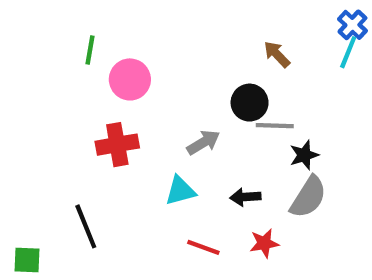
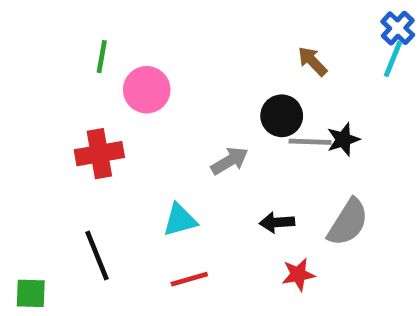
red cross: (117, 145) -> (99, 154), moved
black star: (304, 155) -> (343, 139), moved
cyan triangle: (180, 191) -> (180, 220), moved
red line: (203, 247) -> (189, 279), moved, turned -36

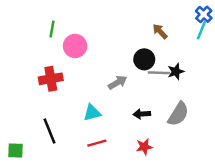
red star: (298, 274) -> (144, 147), moved

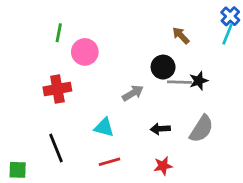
cyan triangle: (92, 113) -> (104, 127), turned 30

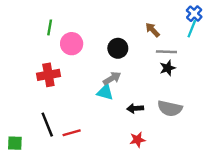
black circle: (163, 67) -> (118, 48), moved
gray line: (180, 82) -> (166, 52), moved
cyan triangle: (104, 127) -> (105, 92), moved
gray semicircle: (201, 129) -> (170, 108), turned 70
red line: (110, 162) -> (72, 133), moved

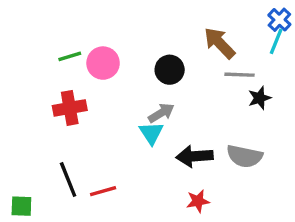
green line: (50, 27) -> (70, 56), moved, turned 63
brown arrow: (153, 30) -> (220, 43), size x1.5
black star: (168, 68) -> (259, 98), moved
cyan triangle: (105, 92) -> (151, 133), turned 42
black arrow: (135, 108) -> (195, 156), size x1.5

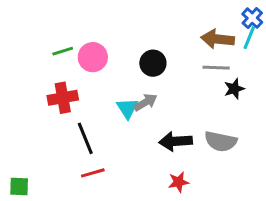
brown arrow: (220, 43) -> (218, 39), moved, turned -40
cyan triangle: (151, 133) -> (127, 108), moved
black line: (68, 180) -> (85, 138), moved

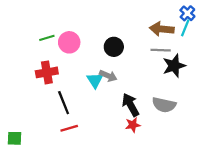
black star: (234, 89) -> (174, 66), size x1.5
gray arrow: (145, 102) -> (108, 76), turned 54
black arrow: (176, 141) -> (131, 105), turned 65
red star: (179, 182) -> (133, 125), moved

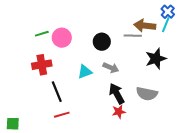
gray line: (161, 50) -> (133, 36), moved
gray arrow: (108, 76) -> (111, 68), moved
cyan triangle: (95, 80) -> (85, 72), turned 42

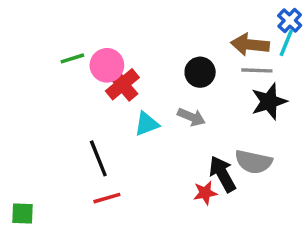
gray line: (133, 36) -> (257, 70), moved
black circle: (102, 42) -> (200, 72), moved
red cross: (42, 65) -> (122, 84), moved, turned -30
black arrow: (117, 94) -> (222, 174), moved

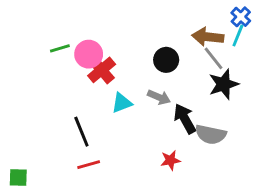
gray line: (257, 70) -> (213, 58), turned 50
black arrow: (222, 174) -> (185, 119), moved

